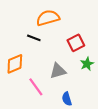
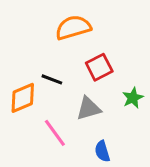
black line: (34, 38) -> (52, 79), moved
red square: (76, 43) -> (99, 67), moved

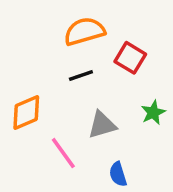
red square: (99, 67) -> (130, 58), moved, turned -32
black line: (52, 79) -> (81, 75), moved, turned -40

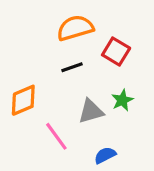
green star: (153, 112) -> (122, 100), moved
blue semicircle: (118, 174) -> (105, 155), turned 80

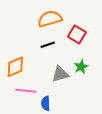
pink line: (56, 136) -> (26, 91), moved, turned -48
blue semicircle: (105, 155) -> (46, 103), moved, turned -64

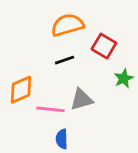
green star: (81, 67) -> (124, 78), moved
pink line: (26, 91) -> (50, 109), moved

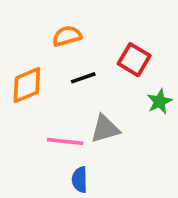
orange semicircle: (67, 25) -> (67, 36), moved, size x0.7
orange diamond: (21, 90) -> (27, 85), moved

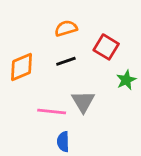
orange semicircle: (67, 36) -> (66, 28), moved
gray triangle: (105, 129) -> (83, 101), turned -45

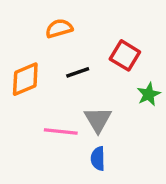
orange semicircle: (66, 28) -> (59, 28), moved
blue semicircle: (63, 142) -> (98, 159), moved

